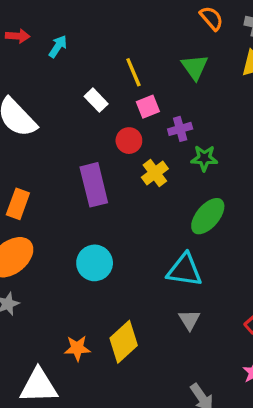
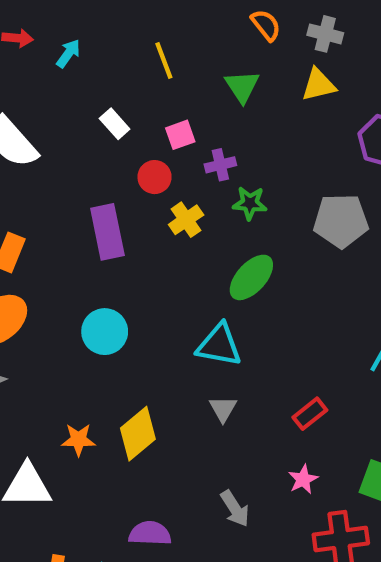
yellow line: (133, 72) -> (164, 60), moved

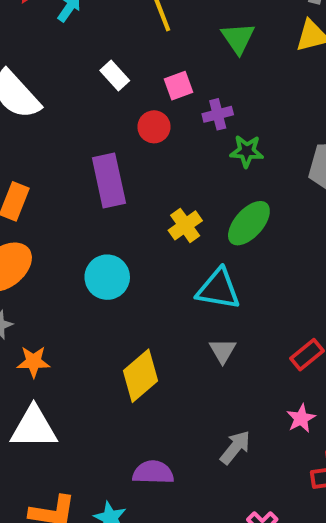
yellow cross: (186, 220) -> (185, 225), moved
orange star: (78, 440) -> (33, 362), moved
gray arrow: (235, 509) -> (235, 447), turned -108

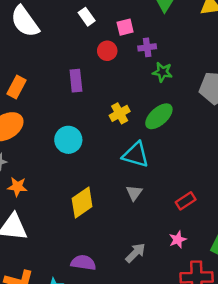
purple rectangle: (109, 180) -> (76, 81), size x0.7

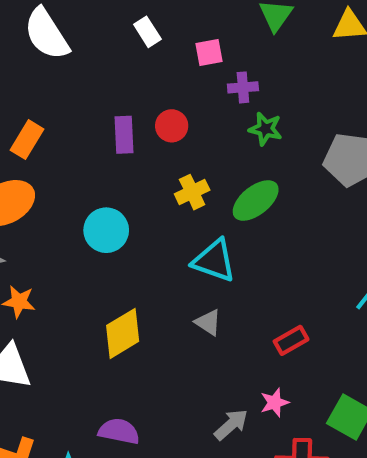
red circle: (107, 51) -> (172, 126), moved
gray triangle: (134, 193) -> (208, 322), turned -36
gray arrow: (135, 253) -> (231, 425), moved

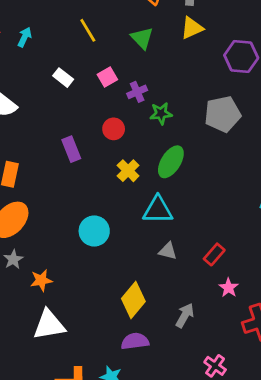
red circle: (172, 126) -> (114, 129), moved
cyan circle: (106, 230) -> (94, 231), moved
yellow diamond: (123, 333) -> (133, 300), moved
red rectangle: (291, 340) -> (214, 254), moved
gray arrow: (231, 425) -> (185, 315), moved

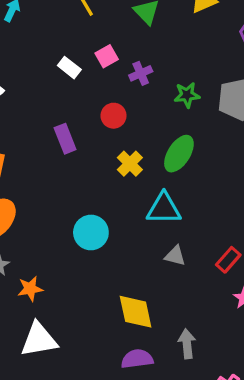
white rectangle: (63, 78) -> (69, 68), moved
green star: (161, 113) -> (187, 95), moved
yellow diamond: (133, 300) -> (136, 312), turned -52
gray arrow: (185, 315) -> (187, 344), moved, turned -35

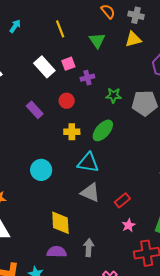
white rectangle: (69, 68) -> (44, 67), size x1.5
purple rectangle: (65, 139) -> (35, 110), turned -30
yellow cross: (130, 164) -> (72, 132), turned 35
gray triangle: (175, 256) -> (90, 193), size x1.5

